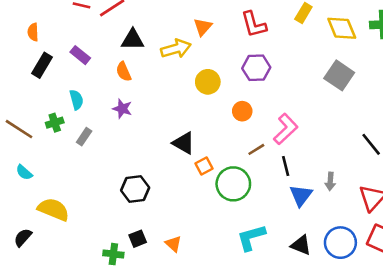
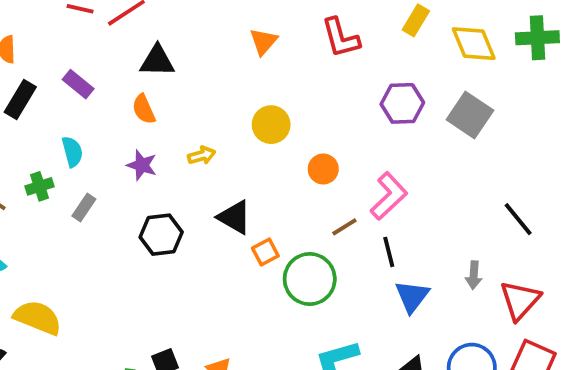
yellow arrow: (176, 49) -> (202, 155), moved, size x0.6
purple hexagon: (256, 68) -> (402, 103), moved
gray arrow: (330, 181) -> (474, 275), moved
black hexagon: (135, 189) -> (161, 235), moved

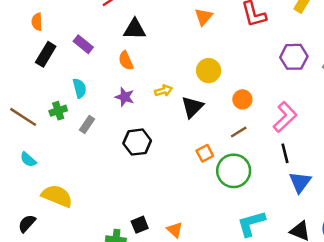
black triangle: (234, 217) -> (192, 107), moved, turned 45
brown line: (344, 227) -> (239, 132), moved

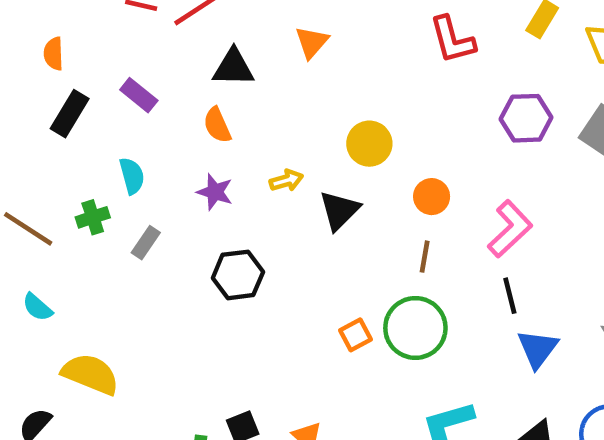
orange triangle: (204, 17) -> (312, 42), moved
brown line: (239, 132) -> (425, 257), turned -48
orange square: (205, 153) -> (356, 335), moved

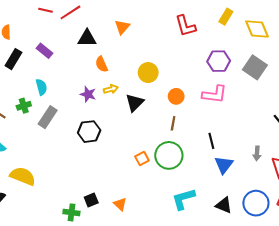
orange semicircle: (217, 125) -> (102, 64), moved
purple star: (215, 192) -> (88, 94), moved
pink L-shape: (510, 229) -> (214, 94), moved, turned 50
gray rectangle: (146, 243) -> (48, 117), size x1.5

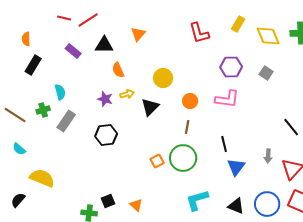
purple rectangle: (45, 51) -> (73, 51), moved
gray square: (255, 67) -> (266, 73), size x0.6

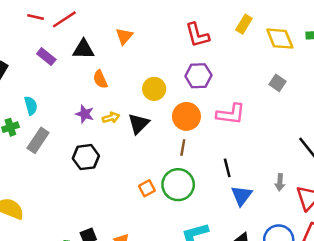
purple hexagon: (231, 67) -> (198, 76), moved
yellow arrow: (127, 94) -> (111, 118), moved
orange circle: (190, 101) -> (186, 116), size x1.5

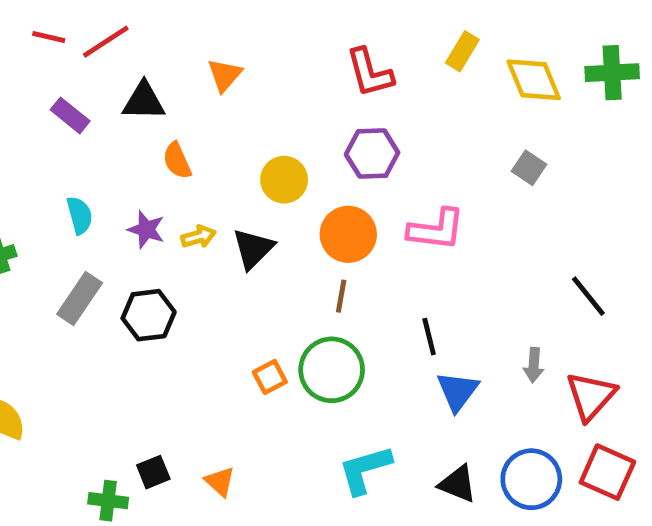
cyan semicircle: (31, 106) -> (80, 215), moved
gray rectangle: (38, 140) -> (80, 298), moved

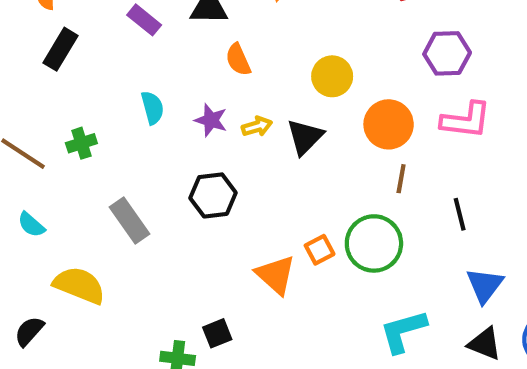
purple hexagon: (372, 153) -> (447, 53), moved
brown line: (341, 296) -> (401, 179), moved
gray rectangle: (80, 298) -> (129, 220), moved, turned -69
blue triangle: (458, 391) -> (485, 285), moved
orange triangle: (220, 482) -> (276, 275), moved, size x1.5

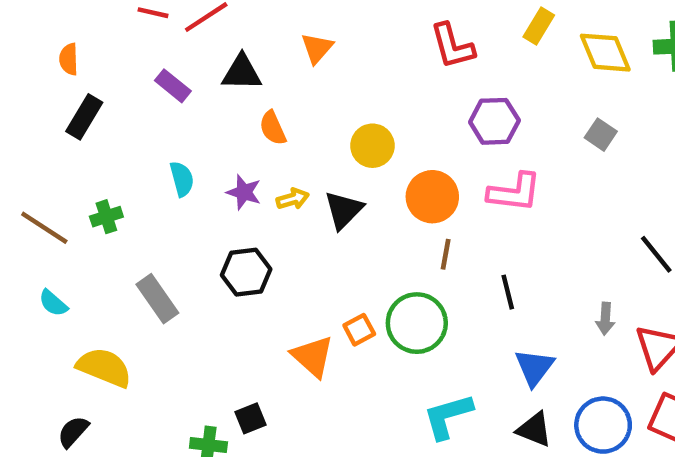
black semicircle: (29, 331) -> (73, 432), moved

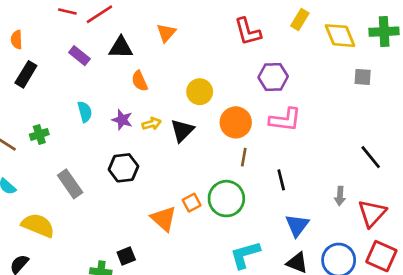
gray square: (601, 135) -> (363, 77), moved, turned -30

